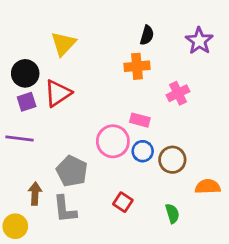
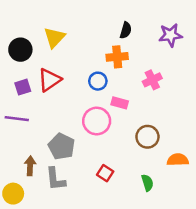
purple star: (199, 41) -> (170, 35), turned 30
black circle: (25, 73) -> (20, 50), moved
blue circle: (143, 151) -> (98, 81), moved

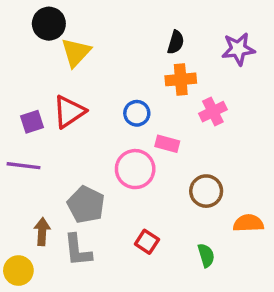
black circle: (20, 50) -> (49, 24), moved
orange cross: (117, 57) -> (181, 79), moved

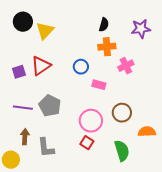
black circle: (49, 24) -> (23, 22), moved
purple line: (23, 166) -> (23, 108), moved
pink circle: (135, 169) -> (91, 121), moved
gray pentagon: (86, 205) -> (50, 106), moved
green semicircle: (206, 255) -> (122, 151), size x1.5

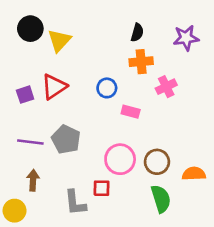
brown circle: (122, 113) -> (157, 162), moved
red square: (87, 143) -> (102, 188), moved, turned -32
gray L-shape: (46, 148) -> (75, 203), moved

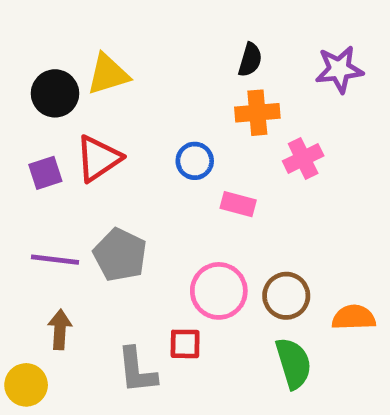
black circle: (30, 29) -> (55, 93), moved
yellow triangle: (59, 40) -> (108, 74), turned 30

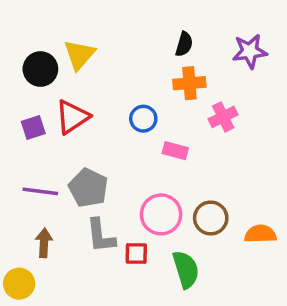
yellow triangle: (108, 74) -> (79, 55), turned -32
green semicircle: (293, 363) -> (186, 269), moved
gray L-shape: (137, 370) -> (101, 236), moved

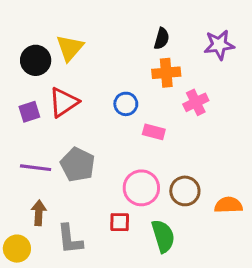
gray L-shape: (101, 236) -> (70, 239), moved

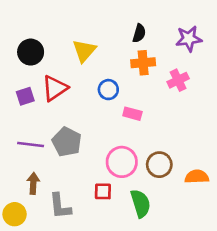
yellow triangle: (70, 48) -> (84, 51), moved
pink cross: (196, 102) -> (178, 80), moved

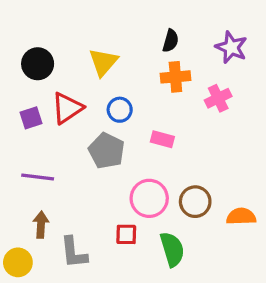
purple star: (189, 39) -> (231, 47), turned 30
blue circle: (108, 90) -> (120, 110), moved
gray pentagon: (67, 142) -> (107, 151), moved

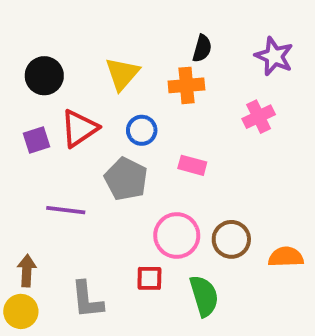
orange cross: (175, 77) -> (186, 85), moved
purple line: (38, 177) -> (66, 210), moved
brown arrow: (41, 225) -> (27, 271), moved

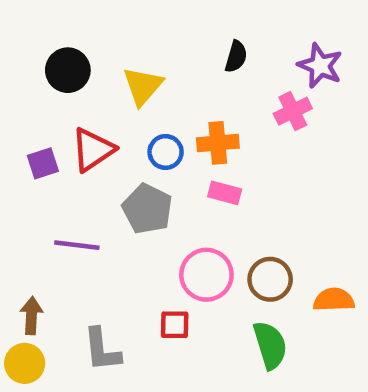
black circle: (44, 76) -> (68, 70), moved
orange cross: (186, 85) -> (218, 143), moved
pink cross: (259, 117) -> (293, 111), moved
green semicircle: (204, 296) -> (270, 345), moved

